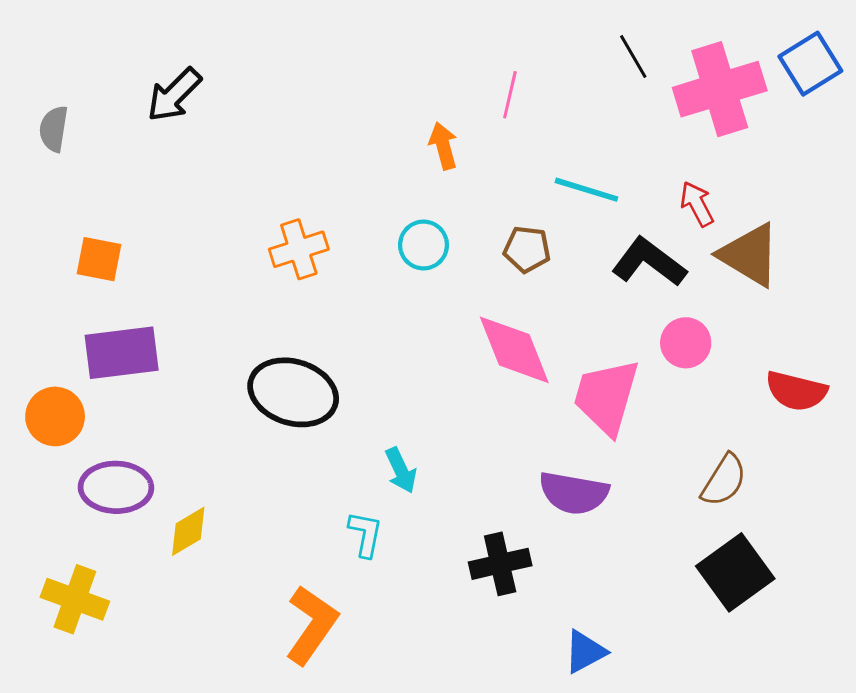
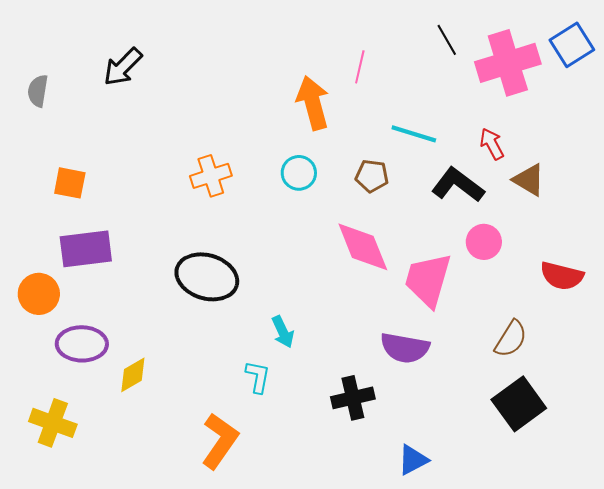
orange arrow: (443, 146) -> (313, 103), size x1.6
brown triangle: (749, 255) -> (529, 180), size x0.7

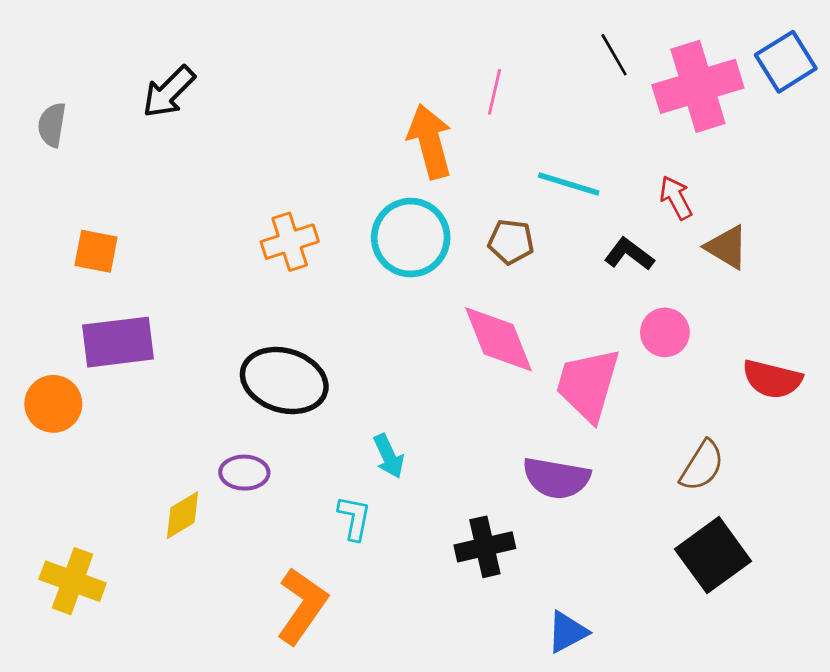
cyan circle: (299, 173) -> (411, 238), size x1.6
black L-shape: (458, 185) -> (629, 254), size x0.7
purple ellipse: (82, 344) -> (244, 473), moved, size x0.7

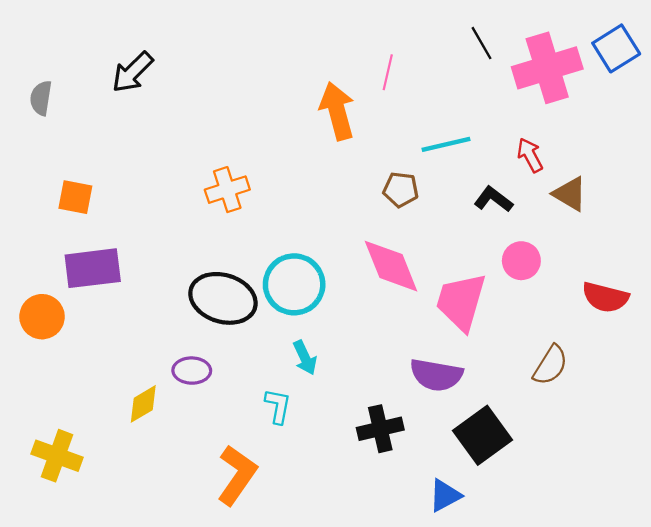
cyan line: (569, 184) -> (446, 144), turned -30
cyan circle: (411, 238) -> (294, 284), moved
black square: (713, 555) -> (483, 435), moved

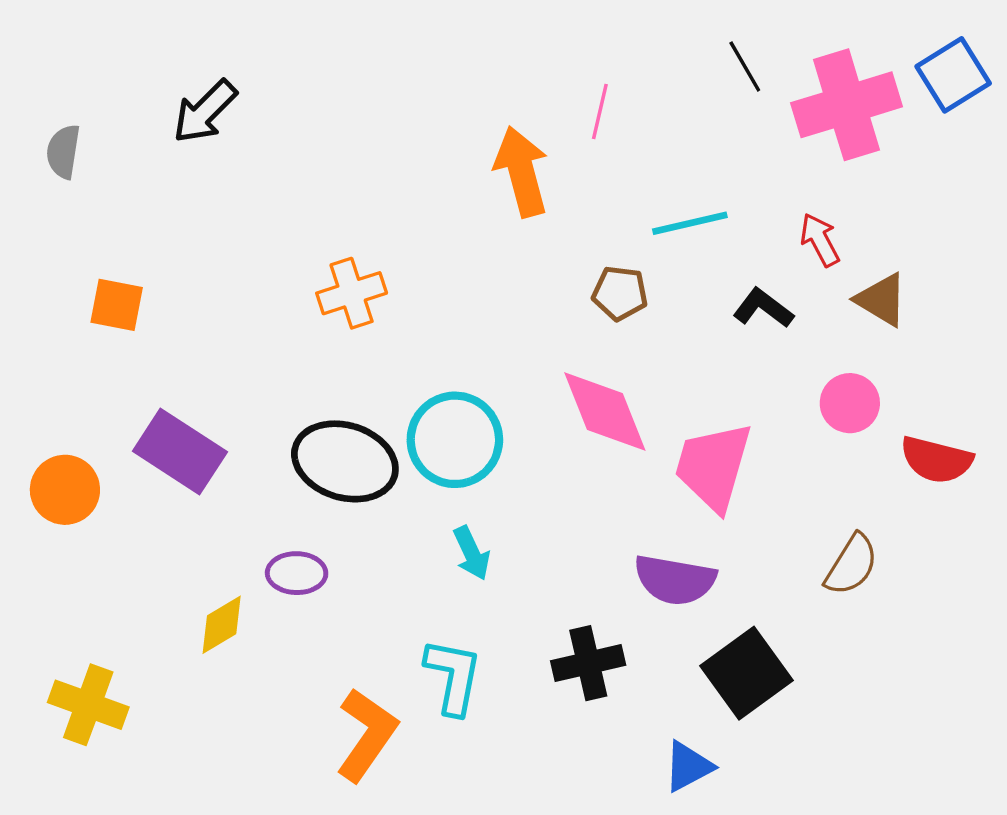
pink circle: (521, 261) -> (850, 403), moved
purple rectangle: (93, 268) -> (180, 451), moved, turned 40
cyan L-shape: (278, 406) -> (453, 676), moved, size x1.4

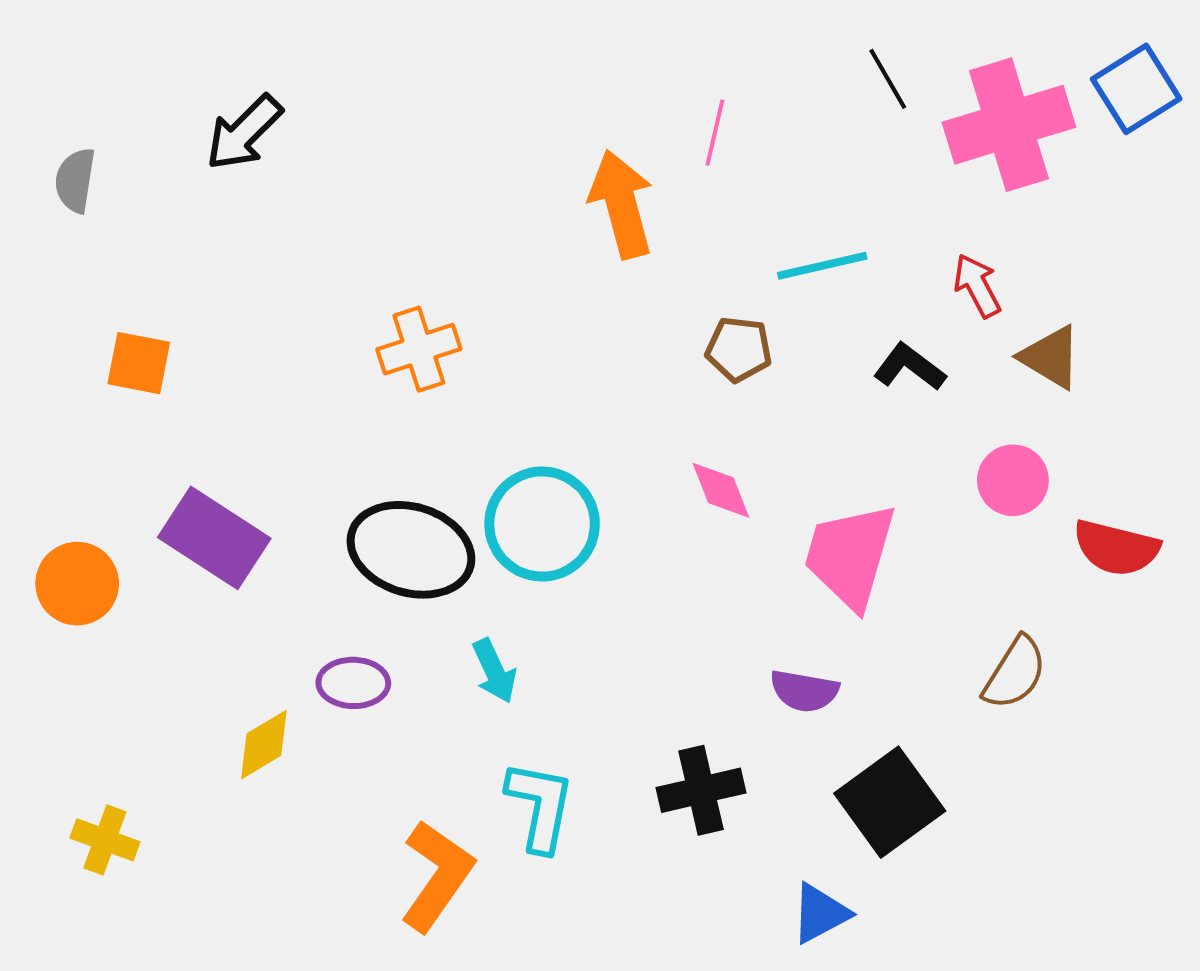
pink diamond: (605, 411) -> (721, 490), size x0.6
cyan arrow: (472, 553) -> (494, 671), moved
purple semicircle: (675, 580) -> (804, 691), size x0.7
yellow cross: (88, 705) -> (105, 840), size x0.7

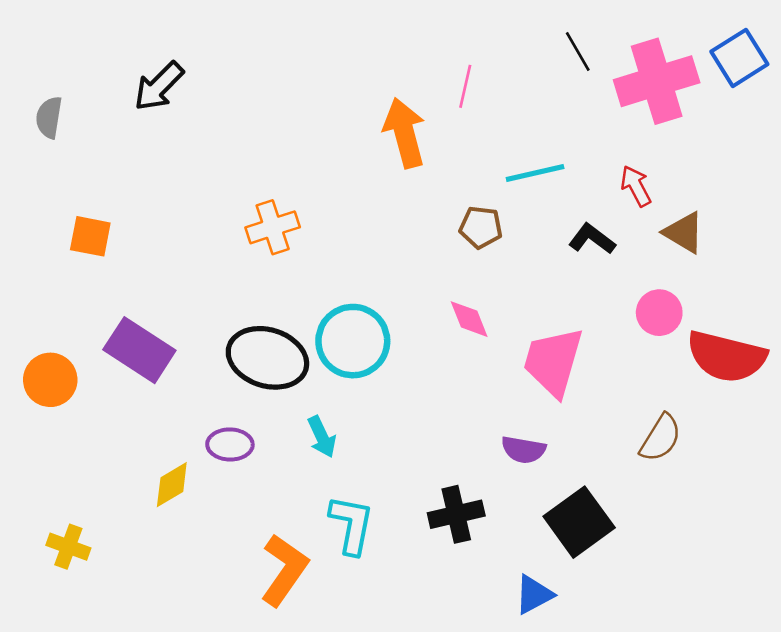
red semicircle: (1116, 548) -> (726, 357), size x1.4

